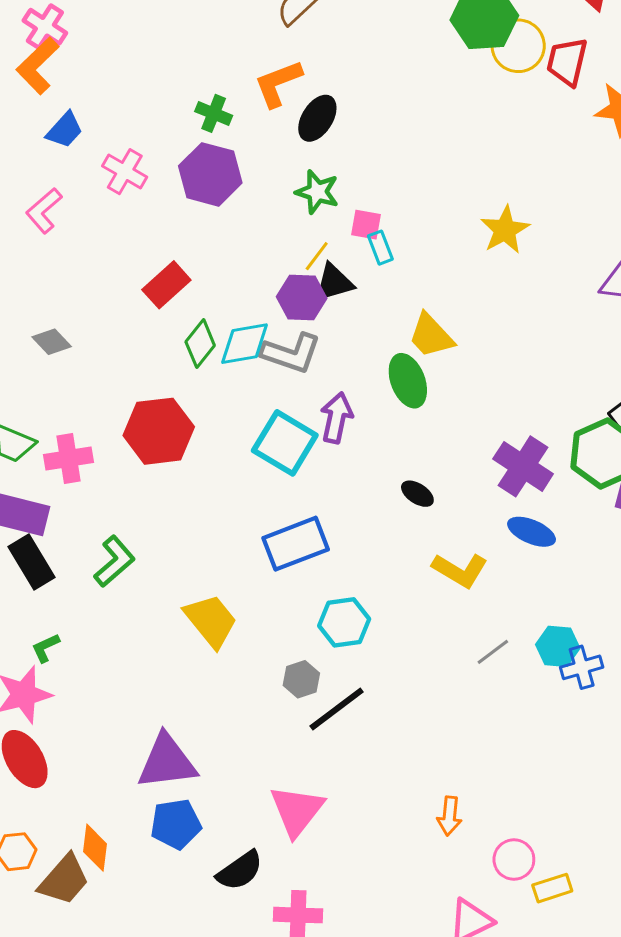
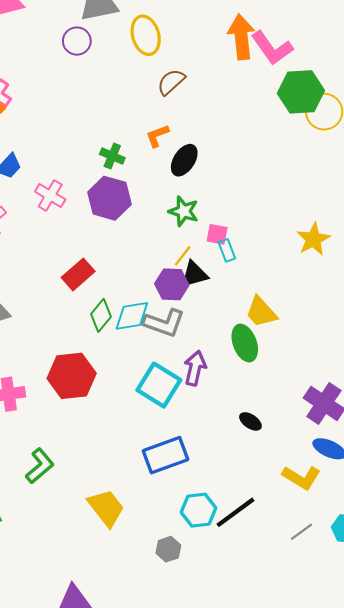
orange L-shape: (278, 83) -> (157, 136), size x0.7
yellow L-shape: (460, 570) -> (301, 477), moved
black line: (337, 709) -> (236, 512), moved

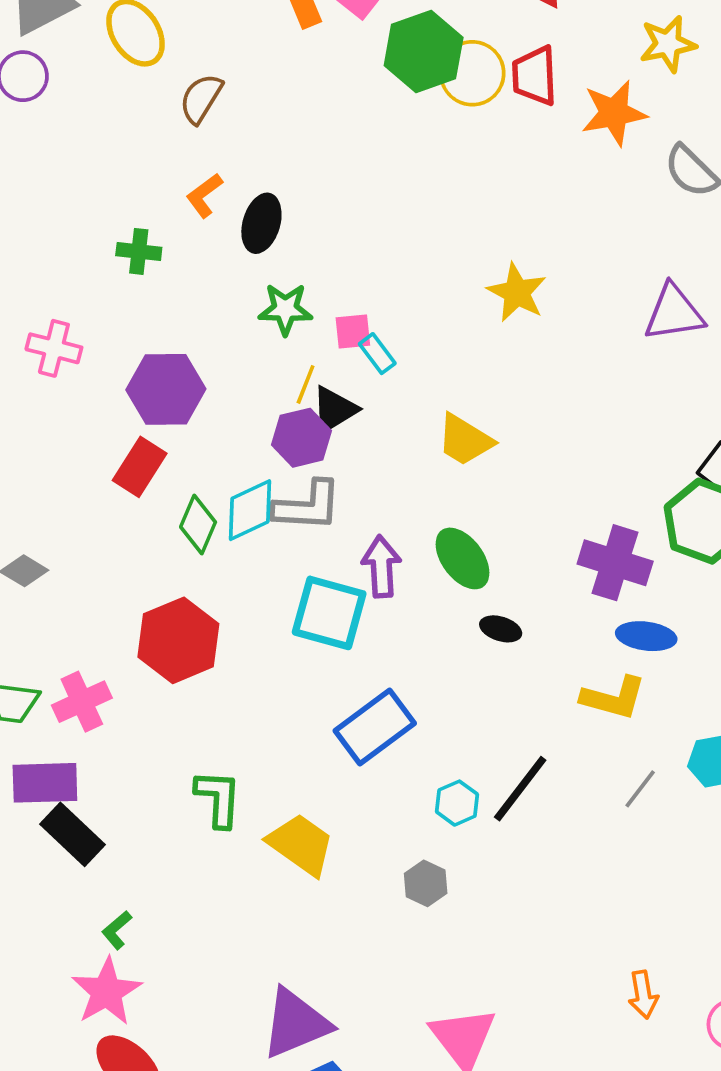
purple hexagon: (109, 198) -> (166, 389), moved
green ellipse: (245, 343) -> (462, 558), moved
green L-shape: (40, 466) -> (218, 798), moved, turned -30
cyan hexagon: (199, 510) -> (457, 803), size x0.7

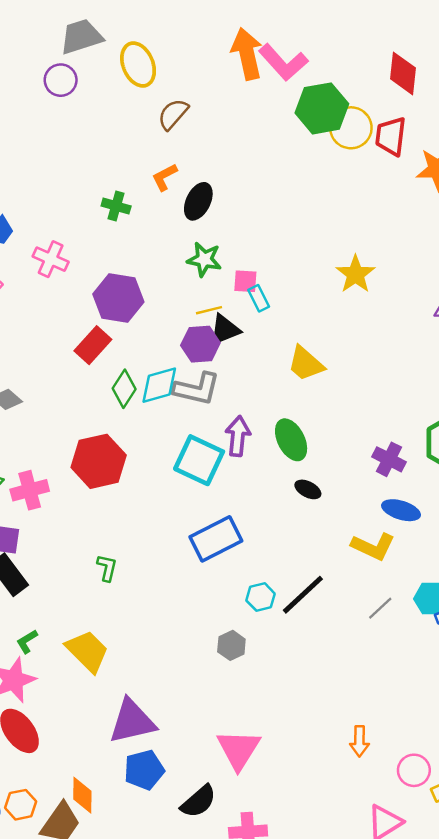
yellow line: (306, 384) -> (209, 310), turned 45
purple cross: (615, 563) -> (389, 459), size x0.7
green L-shape: (218, 798) -> (107, 568), size x0.7
yellow trapezoid: (301, 844) -> (87, 651), moved

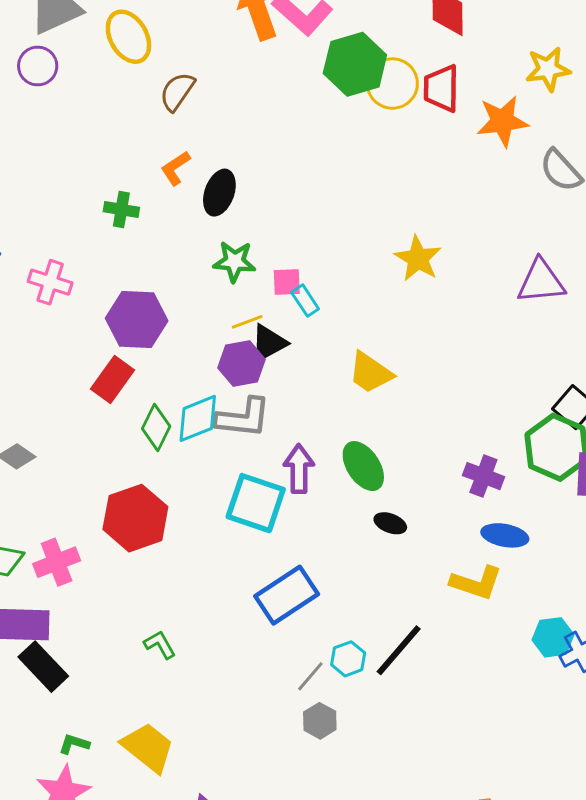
green L-shape: (107, 568) -> (160, 645), turned -36
gray line: (380, 608) -> (310, 676), moved
green L-shape: (27, 641) -> (74, 744), turned 55

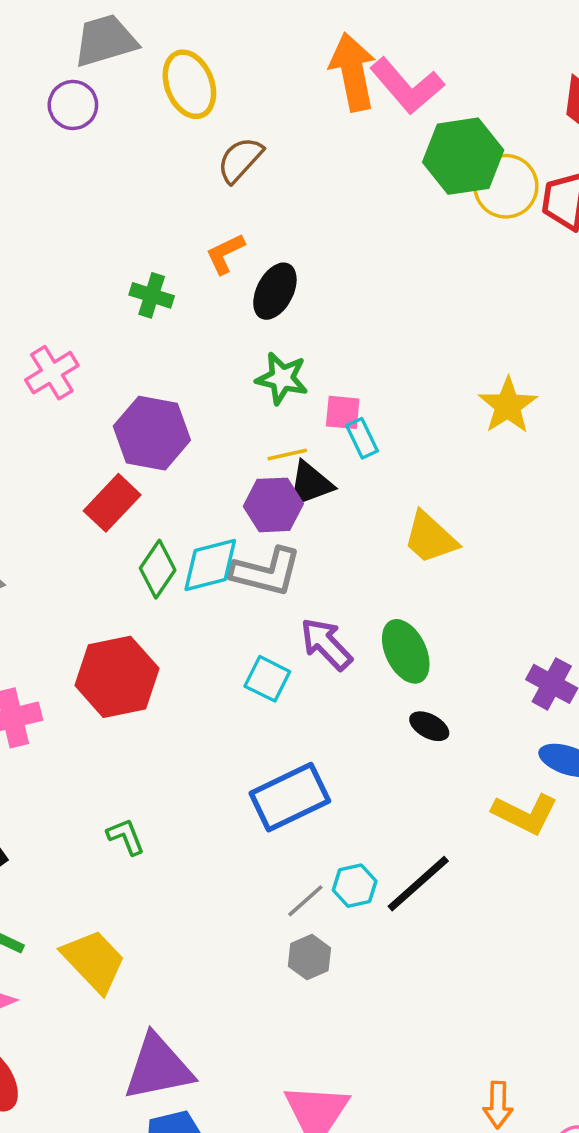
pink cross: (50, 282) -> (52, 373), turned 33
purple arrow: (299, 469) -> (326, 644), turned -51
cyan square: (256, 503) -> (267, 679), size x0.6

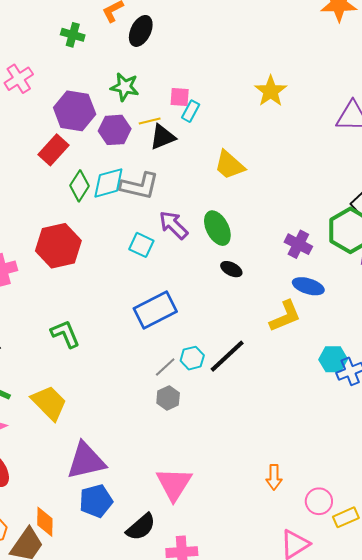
green star: (282, 378) -> (125, 87), moved
cyan rectangle: (362, 438) -> (191, 111), turned 55
purple hexagon: (273, 505) -> (115, 130), moved
yellow L-shape: (525, 814) -> (285, 316), turned -48
green L-shape: (126, 837) -> (65, 334), size x1.4

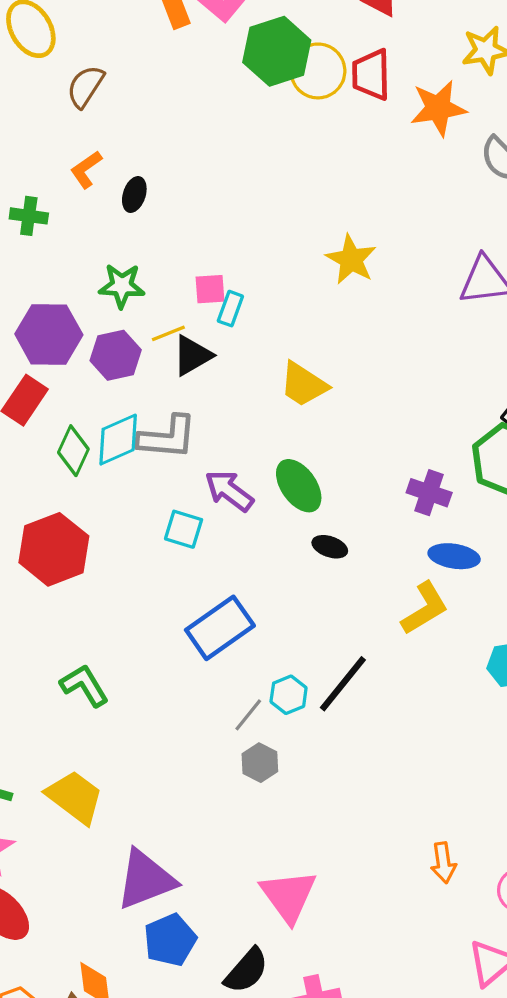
black ellipse: (141, 31) -> (134, 195), size x0.7

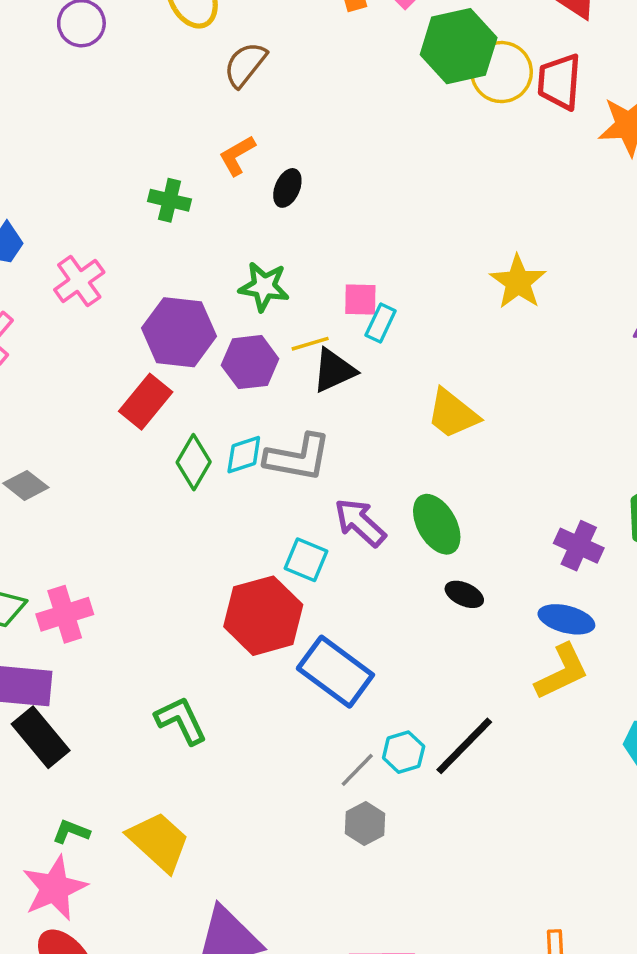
cyan diamond: (118, 440) -> (244, 455), size x0.7
red hexagon: (54, 549) -> (263, 616), moved
blue ellipse: (454, 556) -> (566, 619), moved
blue rectangle: (220, 628) -> (335, 672), turned 66

